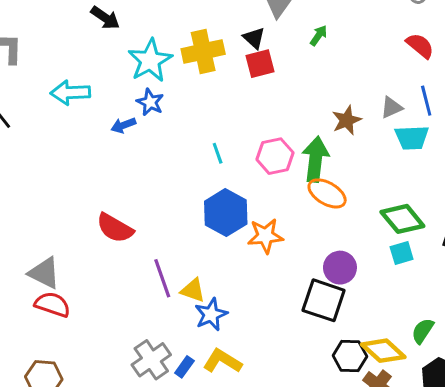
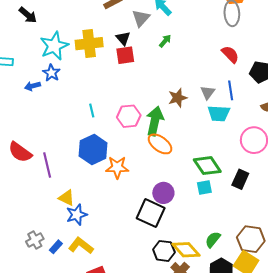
gray triangle: (391, 108) -> (208, 93), turned -35
purple line: (162, 278) -> (47, 165), moved
gray cross: (151, 360) -> (35, 240), size x0.7

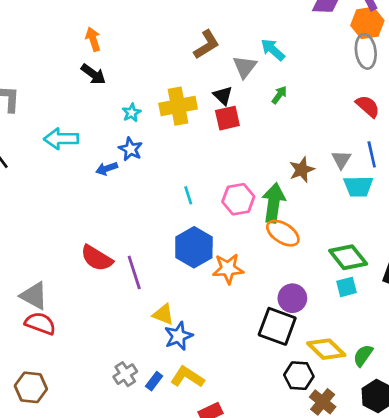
cyan star: (54, 46) -> (132, 113), size x0.5
yellow diamond: (186, 250) -> (326, 349), moved

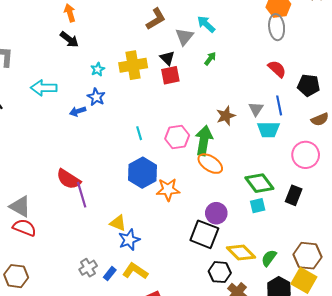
purple line: (134, 272) -> (82, 195), moved

